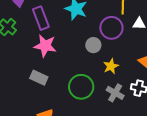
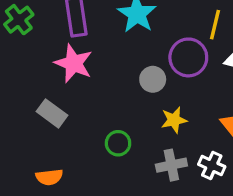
green circle: (81, 87) -> (118, 143), size x0.6
gray cross: (115, 93) -> (171, 165), turned 36

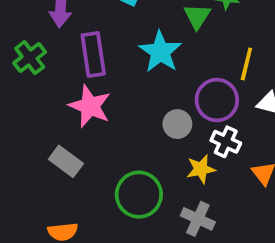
green circle: (118, 143) -> (139, 195), size x1.6
gray cross: (171, 165) -> (198, 219), turned 36
white cross: (212, 166) -> (226, 142), moved

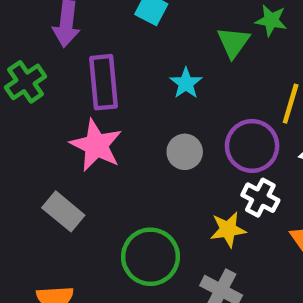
cyan star: (160, 52) -> (186, 83), size x0.6
gray circle: (177, 124) -> (185, 152), moved

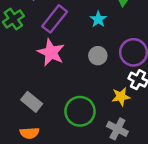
purple rectangle: (103, 82) -> (55, 19), turned 44
gray rectangle: (63, 211) -> (32, 102), moved

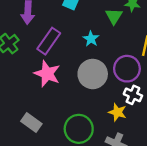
gray circle: (98, 56) -> (93, 74), size x1.6
yellow star: (121, 97) -> (117, 112), turned 30

